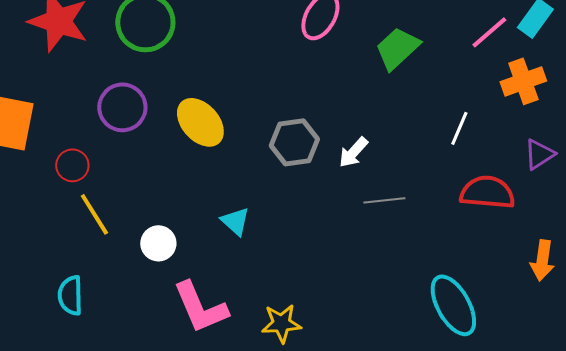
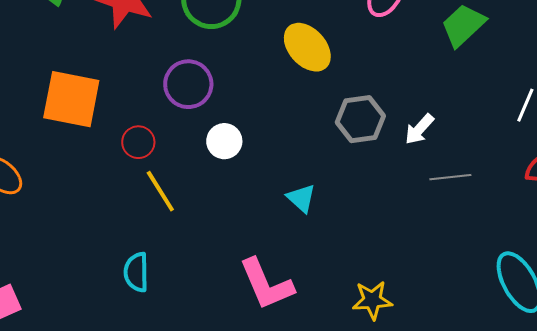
yellow ellipse: (200, 122) -> (307, 47), moved
white circle: (158, 243) -> (224, 141), moved
yellow star: (281, 323) -> (372, 300), moved

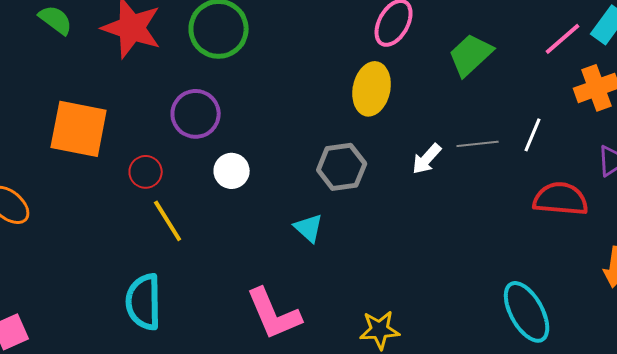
yellow ellipse: (307, 47) -> (372, 89), moved, turned 54
gray hexagon: (360, 119) -> (342, 167), moved
gray line: (450, 177) -> (478, 144), moved
cyan semicircle: (136, 272) -> (144, 302), size x1.4

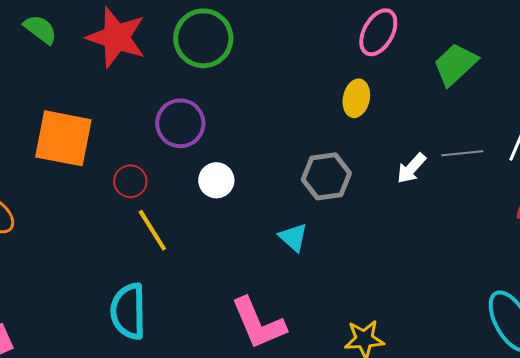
yellow ellipse: (372, 89) -> (356, 98), size x0.7

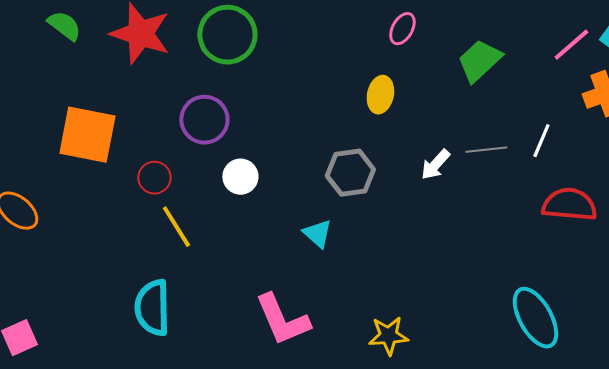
pink ellipse: (378, 32) -> (402, 29), size x0.7

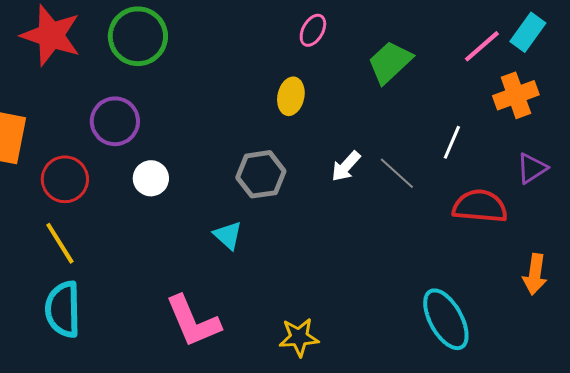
gray line: (486, 150) -> (397, 173), moved, turned 48
red circle: (154, 178) -> (65, 179), size x1.4
yellow line: (176, 227) -> (60, 243), moved

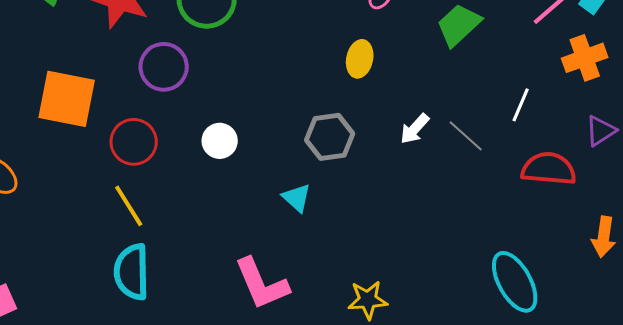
purple circle: (115, 121) -> (164, 67), moved

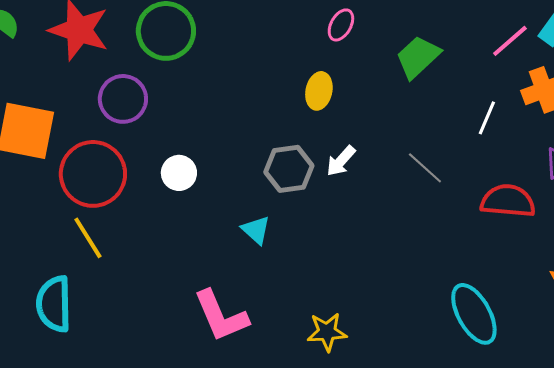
white line: (521, 105) -> (487, 118), moved
white arrow: (415, 129) -> (341, 161), moved
red circle: (134, 142) -> (93, 174), size x1.4
cyan semicircle: (132, 272) -> (54, 304), moved

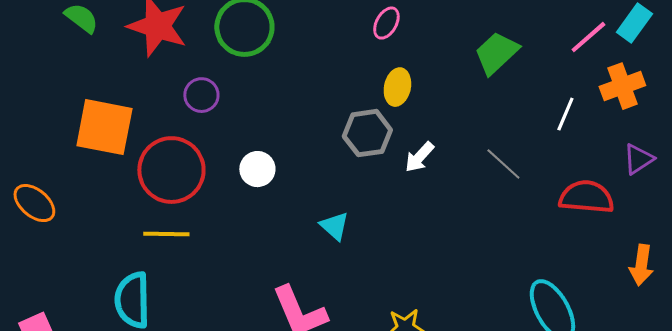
pink ellipse: (341, 25) -> (386, 23), moved
purple circle: (123, 99) -> (201, 95), size x0.7
gray hexagon: (289, 169) -> (367, 133), moved
yellow line: (88, 238) -> (166, 234), turned -57

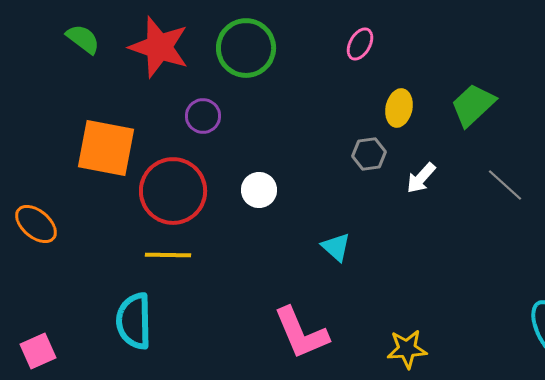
pink ellipse: (386, 23) -> (360, 44), moved
green trapezoid: (496, 53) -> (473, 105), moved
gray hexagon: (367, 133) -> (369, 154), size x0.7

